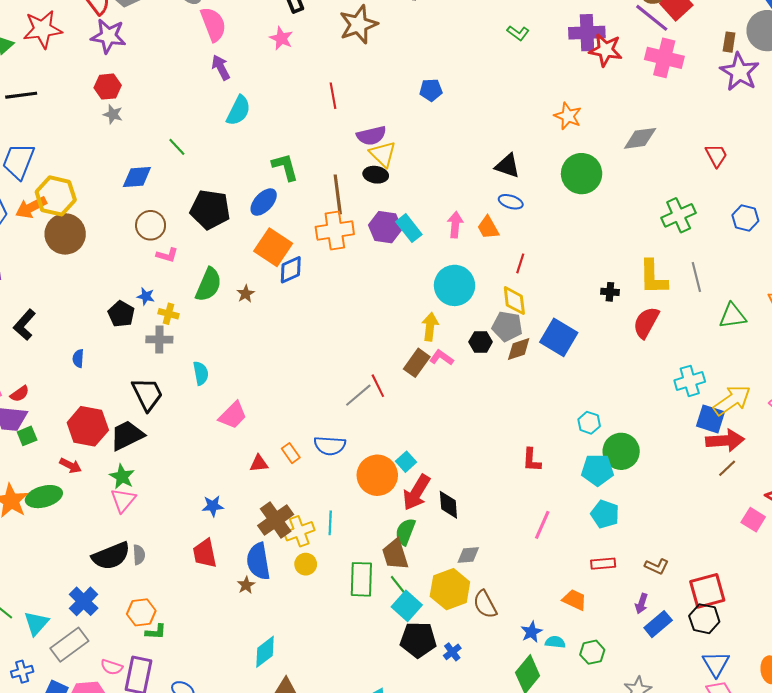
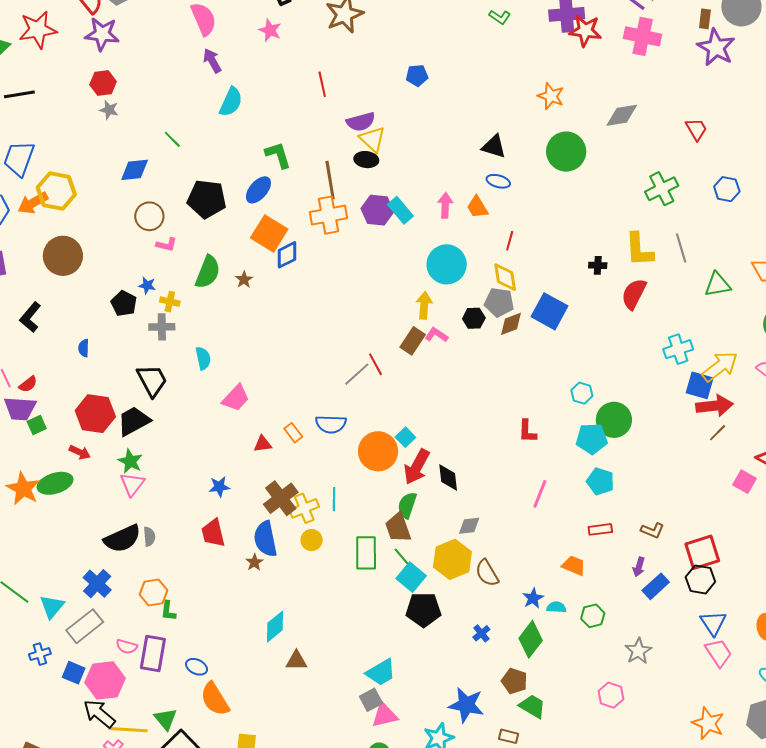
brown circle: (65, 234) -> (63, 256), moved
green L-shape: (156, 632) -> (168, 611), turned 95
blue cross: (452, 652) -> (481, 633), moved

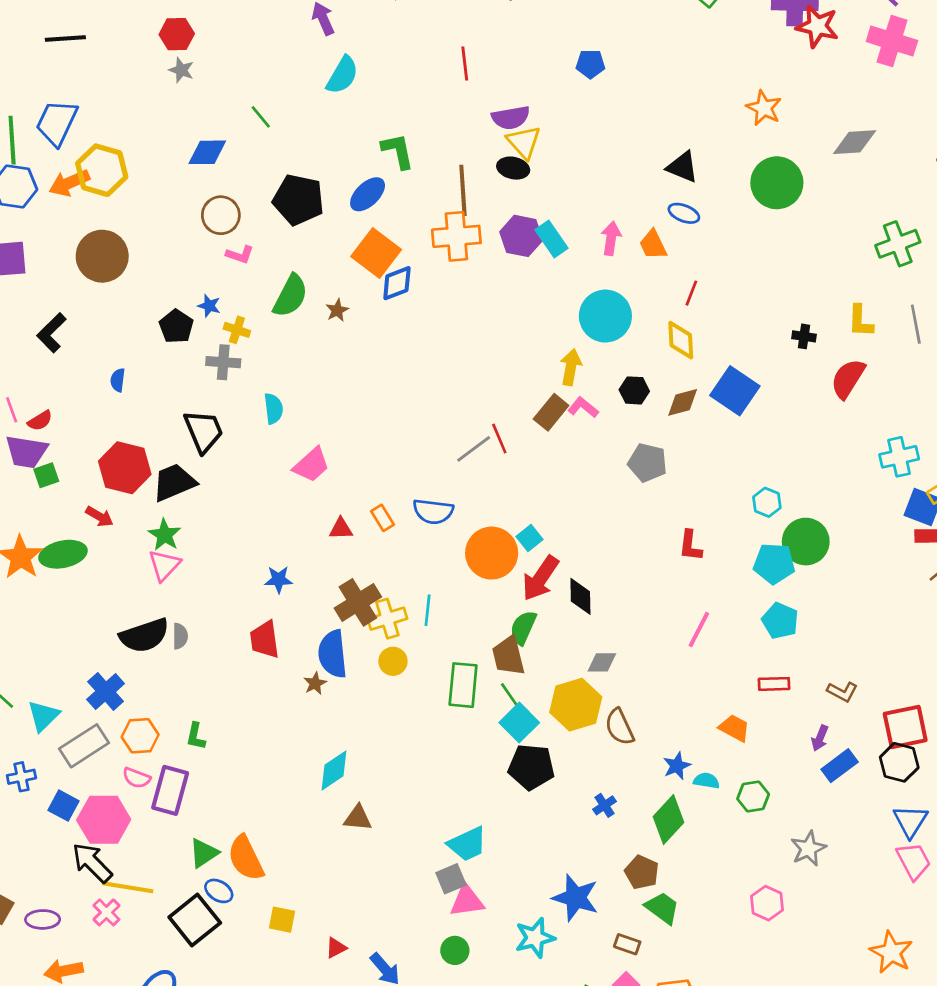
yellow L-shape: (639, 250) -> (860, 321), size x0.7
gray pentagon: (499, 302) -> (647, 463), moved
orange hexagon: (154, 592) -> (140, 736), moved
blue ellipse: (197, 667) -> (219, 891), moved
green triangle: (166, 719) -> (204, 853), moved, turned 30

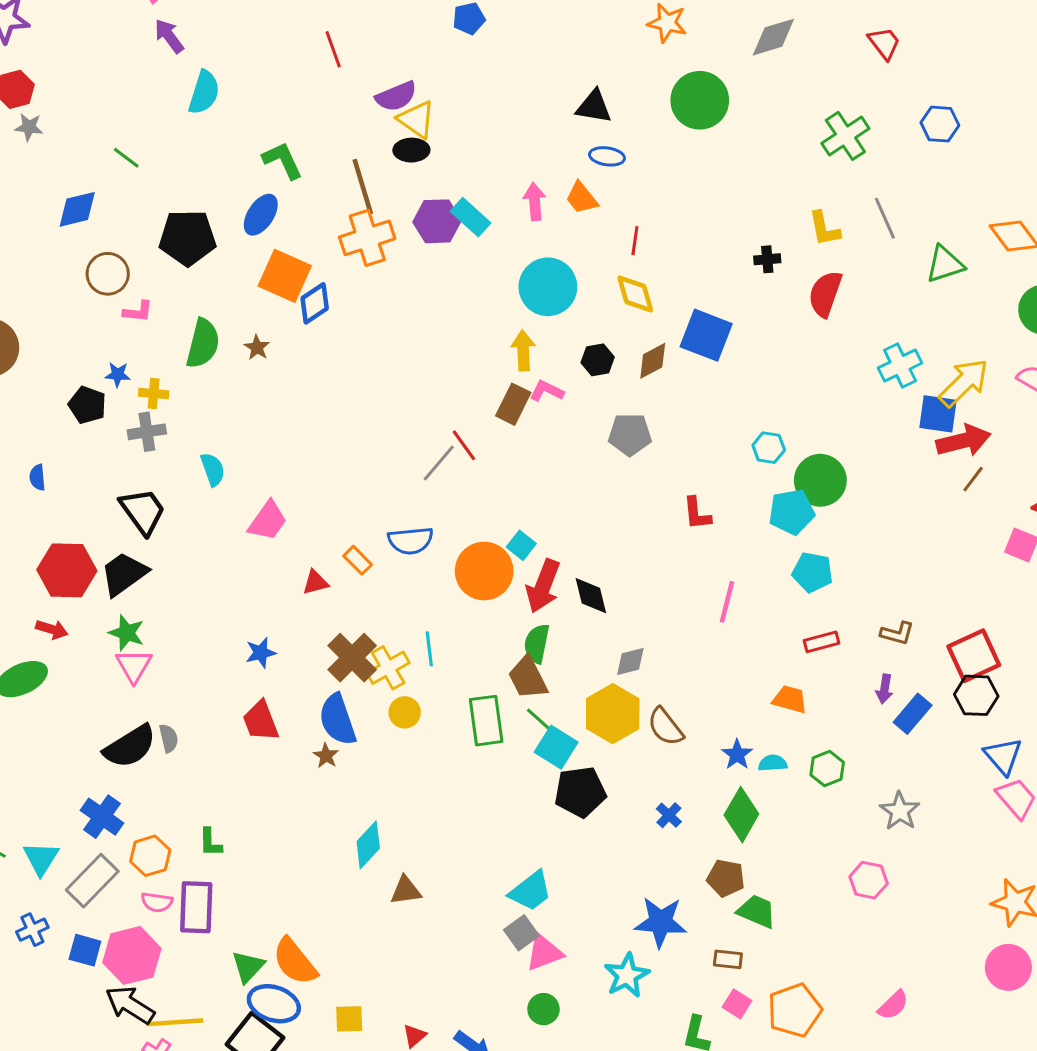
blue ellipse: (219, 891) -> (274, 1004), size x1.6

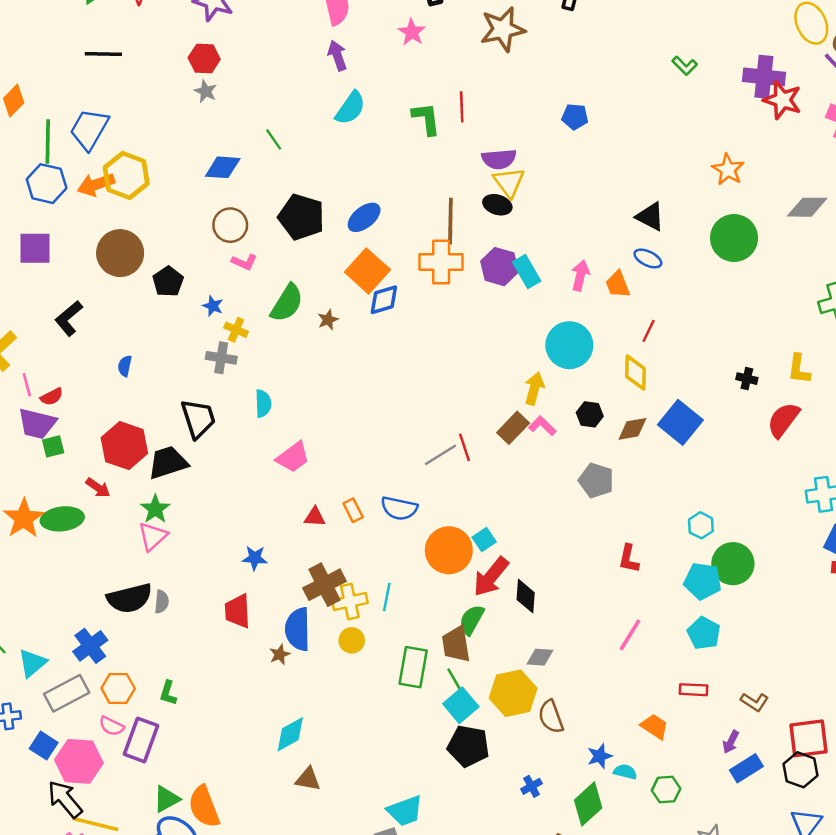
green L-shape: (283, 160) -> (426, 119), moved
black pentagon: (87, 405) -> (168, 282), moved

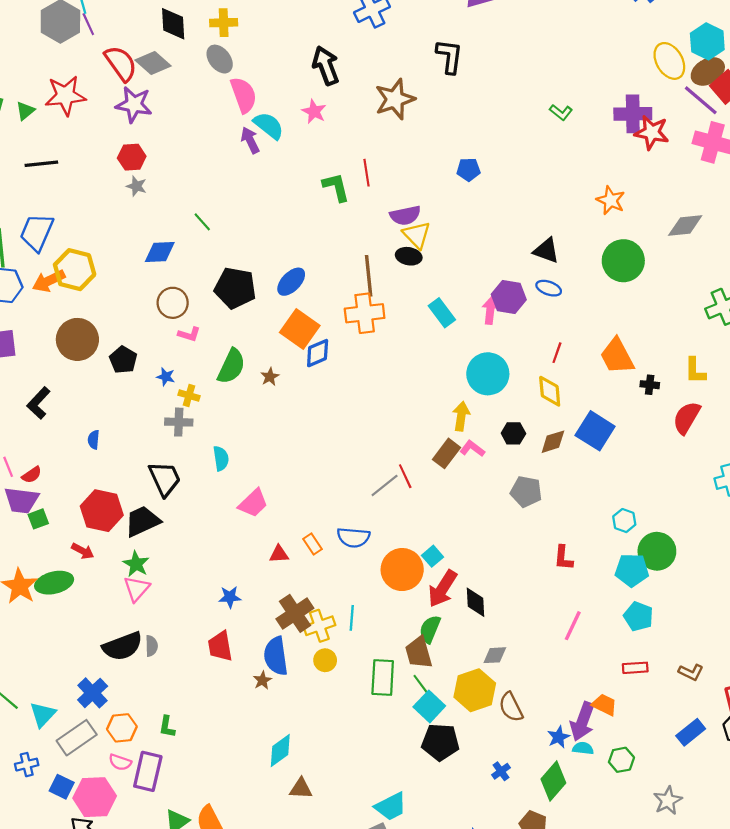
cyan semicircle: (350, 108) -> (269, 126), moved, turned -80
purple hexagon: (500, 267) -> (509, 297), moved
orange trapezoid: (618, 284) -> (617, 356), moved, size x1.5
purple arrow: (731, 742) -> (583, 721), moved, size x1.8

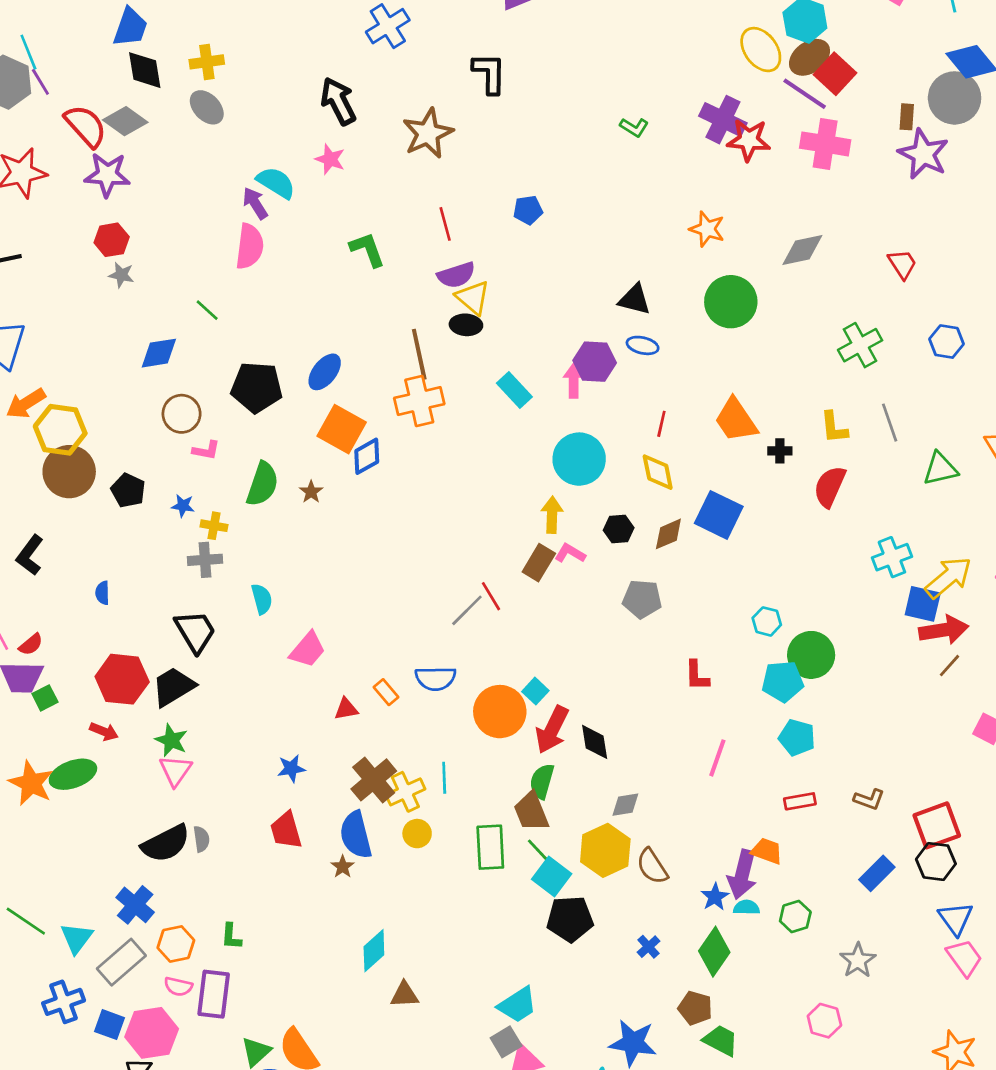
pink semicircle: (244, 95) -> (250, 246), moved, turned 33
purple cross: (633, 114) -> (723, 120), turned 33
red line: (366, 173) -> (445, 224), moved
yellow hexagon: (75, 270) -> (60, 430), moved
blue cross: (27, 765) -> (64, 1002), size x1.4

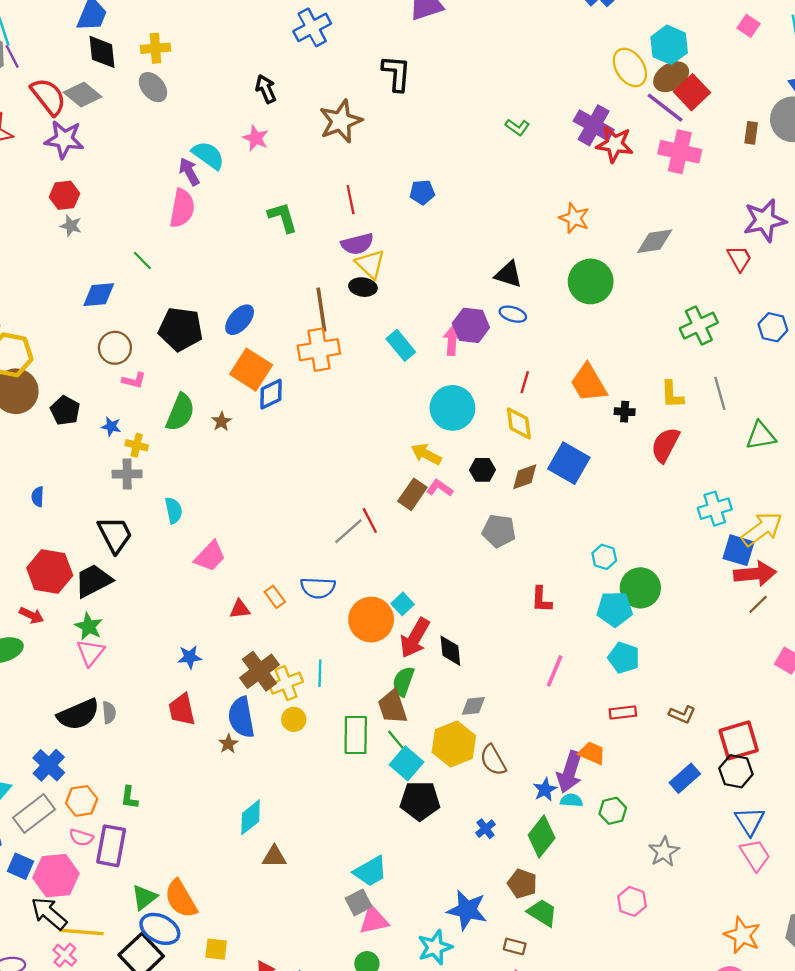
black arrow: (338, 101) -> (266, 89), size x0.7
purple star: (923, 154) -> (765, 220), moved, turned 30
yellow arrow: (552, 515) -> (426, 454), turned -68

